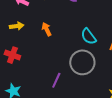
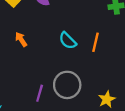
gray circle: (82, 62) -> (67, 85), moved

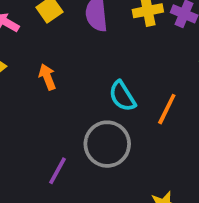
gray circle: (67, 85) -> (107, 144), moved

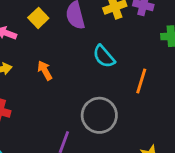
cyan semicircle: (122, 96) -> (104, 56), moved

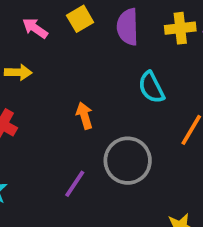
orange arrow: (45, 70) -> (84, 116), moved

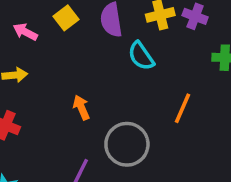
cyan semicircle: (151, 87) -> (141, 56), moved

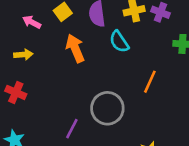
orange arrow: (81, 107) -> (75, 48), moved, size x1.5

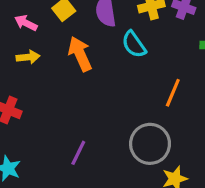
yellow arrow: (23, 55) -> (28, 57), moved
gray circle: (107, 108) -> (150, 144), moved

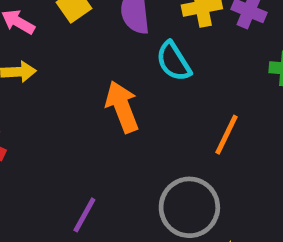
orange arrow: (80, 54) -> (122, 107), moved

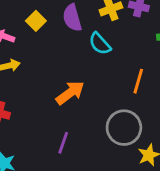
orange arrow: (122, 107) -> (70, 93), moved, turned 84

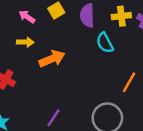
orange arrow: (70, 93) -> (52, 59), moved

